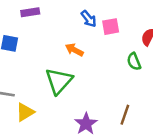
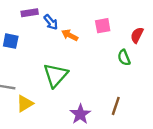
blue arrow: (89, 19) -> (51, 22), moved
orange arrow: (74, 50) -> (70, 35), moved

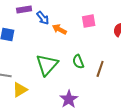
green semicircle: (124, 58) -> (78, 62), moved
brown line: (116, 106) -> (100, 69), moved

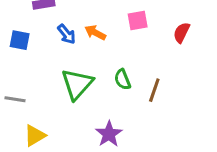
blue arrow: (43, 18) -> (66, 34), moved
yellow triangle: (20, 90) -> (35, 136), moved

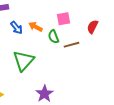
green semicircle: (123, 79) -> (54, 37), moved
brown line: (154, 90) -> (72, 45), moved, turned 56

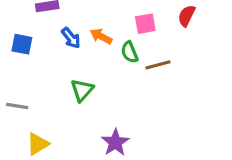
red semicircle: (92, 27) -> (187, 16), moved
green triangle: (24, 61) -> (82, 90), size x0.7

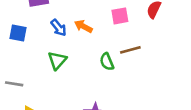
green semicircle: (130, 52) -> (107, 62), moved
green triangle: (82, 90) -> (57, 60), moved

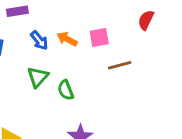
pink square: (120, 16) -> (99, 38), moved
green semicircle: (107, 62) -> (66, 90), moved

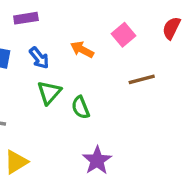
pink square: (99, 38) -> (123, 35), moved, turned -30
blue arrow: (39, 40) -> (39, 58), moved

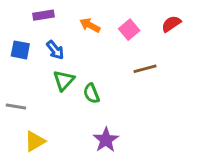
red semicircle: (171, 28) -> (171, 24), turned 30
orange arrow: (82, 50) -> (90, 25), moved

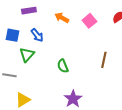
brown line: (145, 69) -> (104, 60), moved, turned -63
green triangle: (64, 80) -> (27, 55), moved

